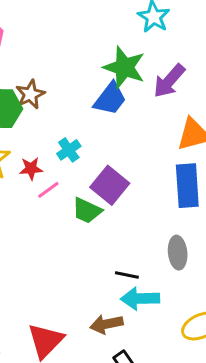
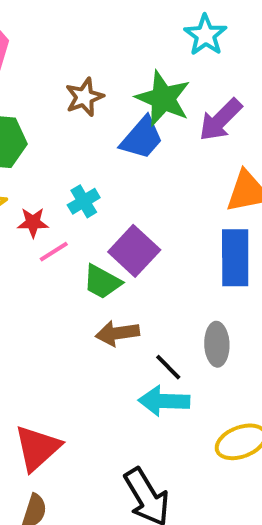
brown star: (30, 94) -> (84, 97), moved
black line: (127, 275) -> (168, 367), moved, turned 30
brown arrow: (106, 324) -> (117, 333), moved

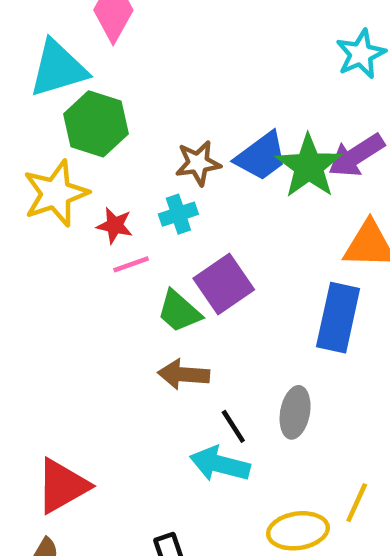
brown star: (84, 97) -> (198, 163), moved
green star: (163, 98) -> (309, 166), moved

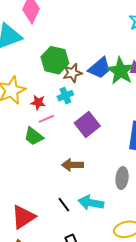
green hexagon: (96, 124) -> (55, 60), moved
green trapezoid: (179, 311) -> (34, 136), moved
black line: (233, 426) -> (64, 205), moved

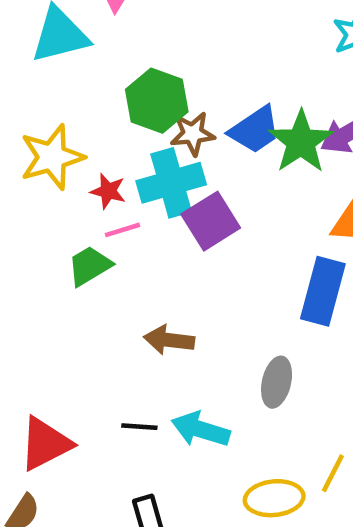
cyan cross: (65, 96) -> (171, 183), size x1.8
purple square: (87, 125) -> (211, 221), moved
green trapezoid: (34, 136) -> (90, 266), turned 105
black line: (64, 205) -> (139, 427), turned -56

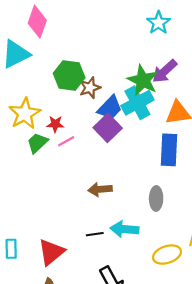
blue trapezoid: (255, 130) -> (110, 108), moved
cyan cross: (171, 183) -> (137, 103), moved
green trapezoid: (90, 266) -> (37, 143), moved

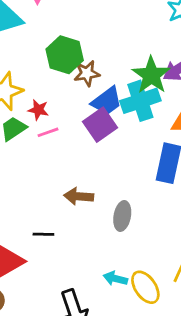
gray ellipse: (156, 198) -> (122, 216), moved
cyan arrow: (124, 229) -> (115, 279), moved, size x0.7
black line: (95, 234) -> (43, 234), moved
yellow ellipse: (167, 255) -> (145, 287), turned 64

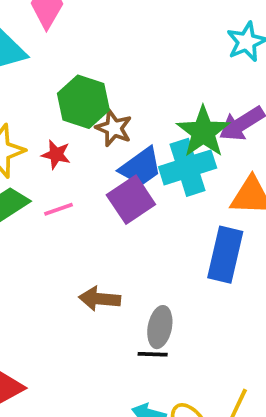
brown star: (87, 73) -> (114, 128), turned 30
red star: (38, 110) -> (56, 155), moved
black line: (43, 234) -> (153, 354), moved

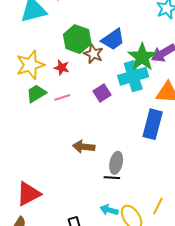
blue trapezoid: (141, 167) -> (113, 39), moved
purple square: (131, 200) -> (102, 93), size x0.7

